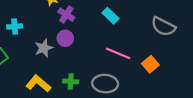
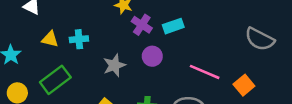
cyan rectangle: (111, 16) -> (173, 26), moved, turned -63
purple circle: (65, 38) -> (152, 56), moved

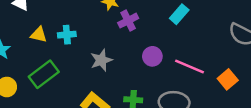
purple cross: (142, 25) -> (128, 21), turned 30
cyan rectangle: (173, 26) -> (179, 14), moved, turned -30
purple circle: (152, 56) -> (152, 56), moved

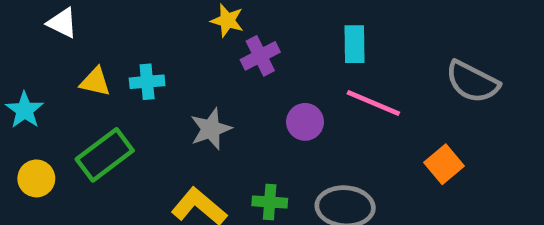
cyan rectangle: (179, 14) -> (355, 44), turned -42
pink line: (189, 67) -> (373, 103), moved

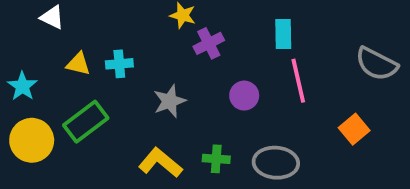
pink line: (373, 103) -> (298, 81), turned 54
yellow circle: (36, 178) -> (32, 140), size x1.5

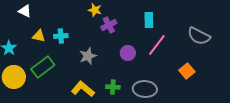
pink line: (298, 81) -> (157, 45), turned 50

